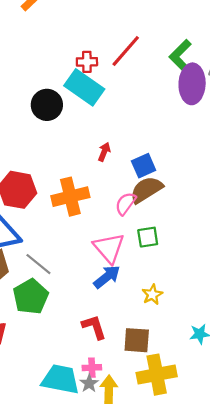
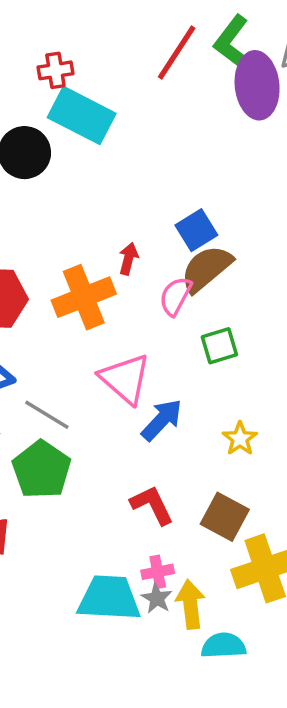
red line: (126, 51) -> (177, 53), moved
red cross: (87, 62) -> (55, 70), moved
red arrow: (104, 152) -> (128, 259), moved
pink triangle: (109, 248) -> (125, 379), moved
brown square: (137, 340) -> (225, 517), turned 32

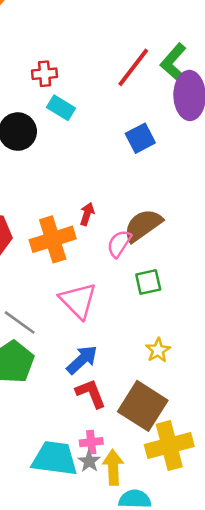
cyan rectangle: (82, 115) -> (61, 108), size x0.6
blue square: (196, 230) -> (140, 138), moved
blue arrow: (162, 420) -> (82, 360), moved
brown square: (225, 517) -> (143, 406), size x1.4

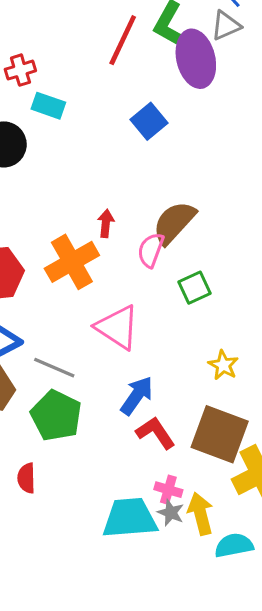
pink cross: (91, 442) -> (168, 490), turned 35

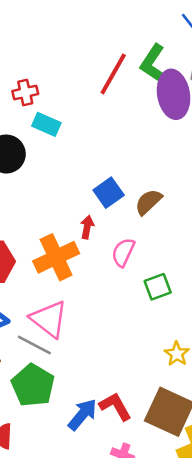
blue square: (149, 121) -> (109, 193), moved
brown semicircle: (174, 223) -> (148, 202), moved, size x0.7
pink triangle: (117, 327) -> (49, 319), moved
blue arrow: (137, 396) -> (82, 415), moved

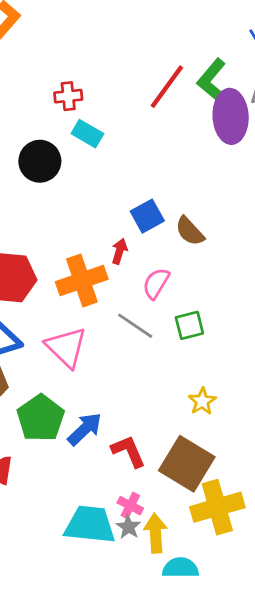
brown semicircle: (148, 202) -> (190, 231), turned -96
gray line: (34, 345) -> (135, 326), moved
blue arrow: (82, 415) -> (85, 429), moved

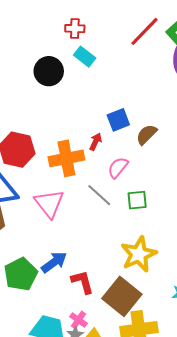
brown semicircle: (190, 231) -> (147, 134), turned 80
yellow star: (202, 401) -> (139, 254), size x1.8
green pentagon: (41, 418) -> (21, 274), moved

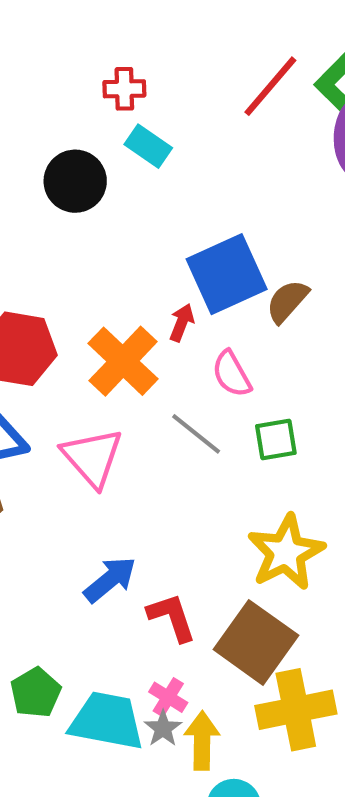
blue square: (118, 120) -> (227, 274), size x1.6
orange cross: (66, 158) -> (123, 361), turned -32
pink semicircle: (118, 168) -> (232, 374), turned -65
green pentagon: (21, 274) -> (36, 693), moved, size x0.7

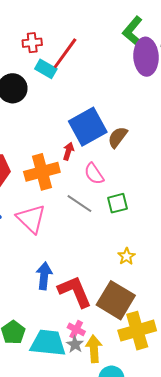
red line: (270, 86) -> (65, 53), moved
orange cross: (123, 361) -> (42, 172), turned 36
yellow star: (286, 552) -> (127, 256), size x0.5
blue arrow: (110, 580) -> (44, 276), turned -40
red L-shape: (172, 617) -> (75, 291), size x1.4

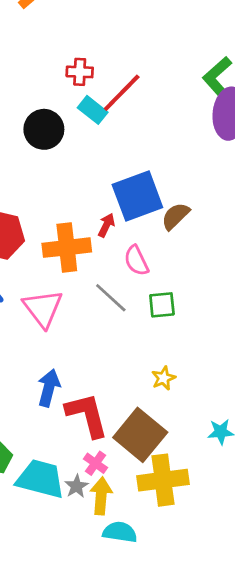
pink cross: (76, 329) -> (96, 463), moved

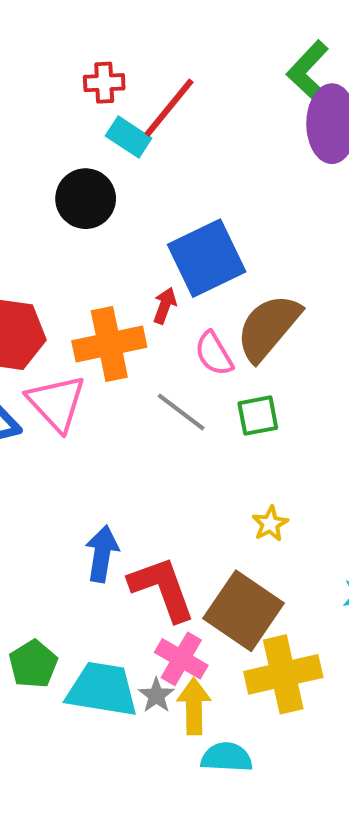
black circle: (44, 129) -> (86, 199), moved
brown semicircle: (175, 216) -> (268, 327), moved, size x1.6
pink triangle: (43, 308) -> (56, 403), moved
pink cross: (96, 463) -> (181, 659), size x1.4

